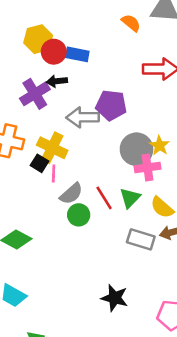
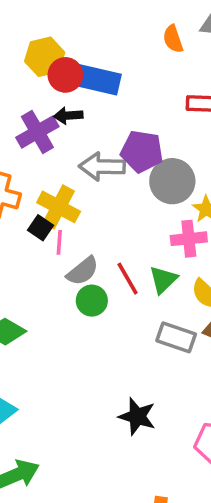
orange semicircle: (131, 23) -> (173, 39), turned -150
blue rectangle: (77, 54) -> (98, 80), size x1.4
gray circle: (137, 149) -> (172, 181), moved

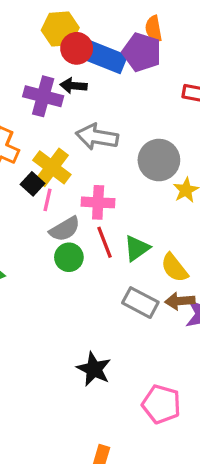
orange semicircle: (173, 39) -> (154, 29), moved
purple cross: (37, 132) -> (43, 96), turned 36
purple pentagon: (142, 151) -> (142, 52), moved
pink cross: (189, 239) -> (98, 202), moved

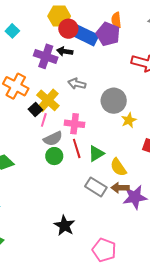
gray arrow: (97, 137) -> (77, 84), size x0.7

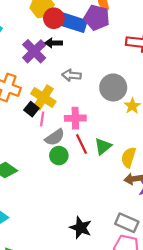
purple cross: (46, 56) -> (34, 51), turned 35
yellow semicircle: (118, 167) -> (129, 157), turned 60
gray rectangle: (96, 187) -> (127, 223), moved

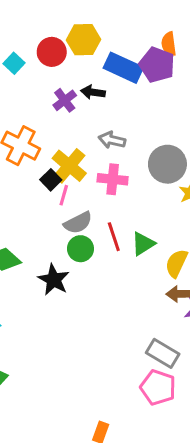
red circle: (54, 18) -> (52, 52), moved
purple cross: (34, 51) -> (65, 100), size x0.7
pink cross: (75, 118) -> (113, 179), moved
black star: (81, 228) -> (54, 280), moved

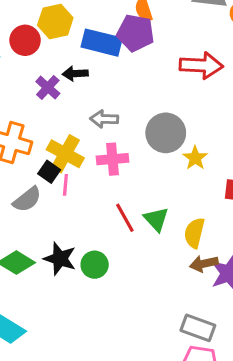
gray semicircle: (78, 223) -> (27, 199), moved
green triangle: (143, 244) -> (156, 219), turned -30
green circle: (81, 249) -> (95, 265), moved
black star: (54, 280) -> (60, 259), moved

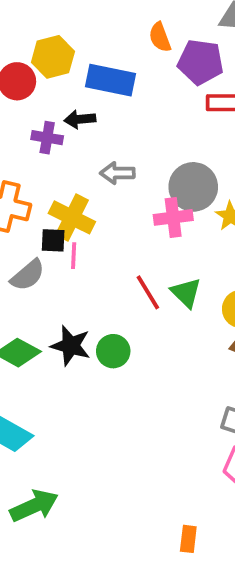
purple pentagon: (136, 33) -> (201, 62), moved
purple cross: (48, 88) -> (47, 138), turned -30
pink cross: (112, 159) -> (173, 217), moved
black square: (49, 172) -> (53, 240), turned -30

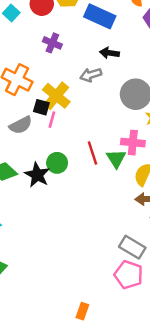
black arrow: (80, 119) -> (109, 53), moved
gray arrow: (117, 173) -> (91, 75), turned -30
pink cross: (173, 217) -> (133, 143), moved
green circle: (113, 351) -> (57, 163), moved

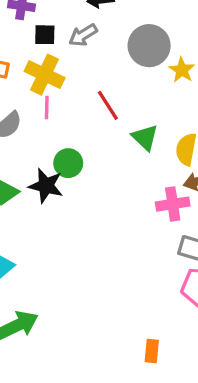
black square: (41, 107) -> (45, 35), moved
pink cross: (133, 143) -> (173, 204), moved
red line: (92, 153) -> (108, 105), moved

